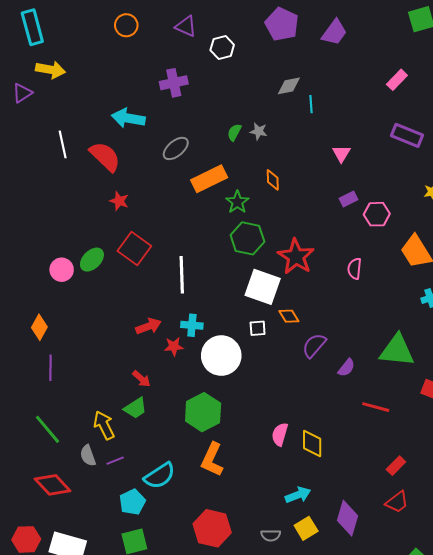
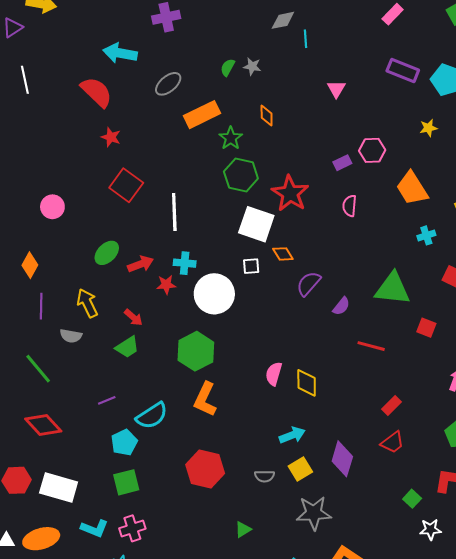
white line: (63, 144) -> (25, 80), moved
purple rectangle: (348, 199) -> (342, 163), moved
green ellipse: (92, 260) -> (107, 253), moved
yellow arrow: (104, 425) -> (87, 303), moved
gray semicircle: (88, 456) -> (71, 336), moved, turned -60

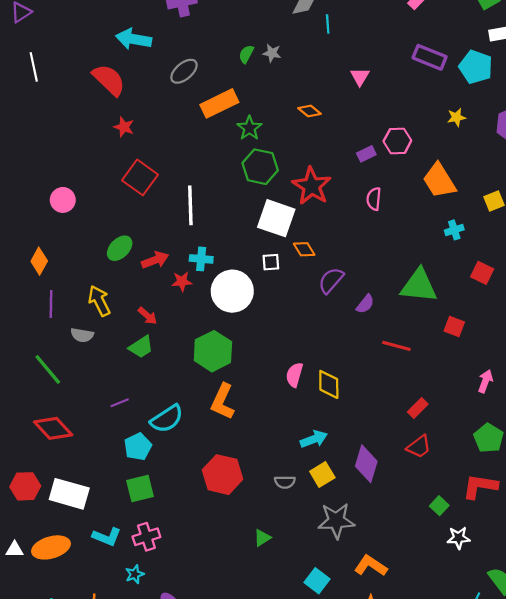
orange diamond: (267, 116) -> (309, 111), moved, turned -50

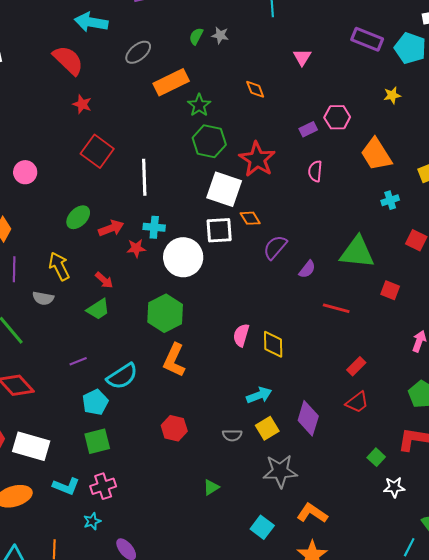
orange diamond: (309, 111) -> (255, 89), turned 30
white square: (271, 262) -> (219, 230), size x1.6
red hexagon: (223, 475) -> (174, 428), size x0.7

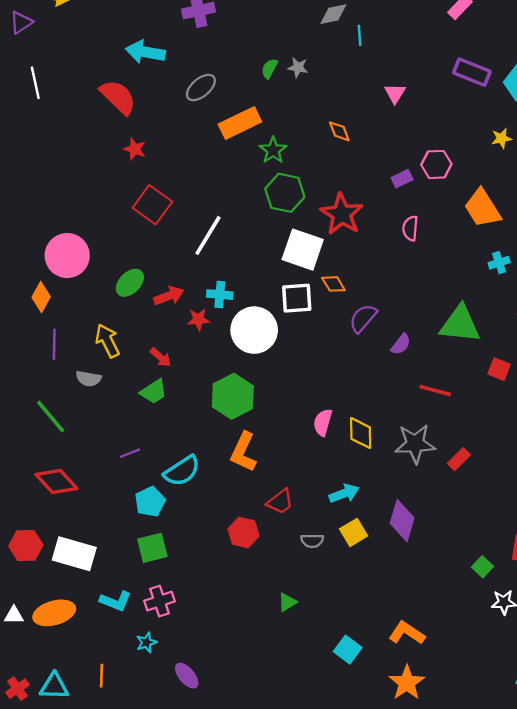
pink circle: (25, 172) -> (67, 256), moved, size x1.6
white line: (144, 177) -> (208, 235), turned 33
red trapezoid: (357, 402) -> (280, 502), moved
gray star: (280, 471) -> (415, 444), moved

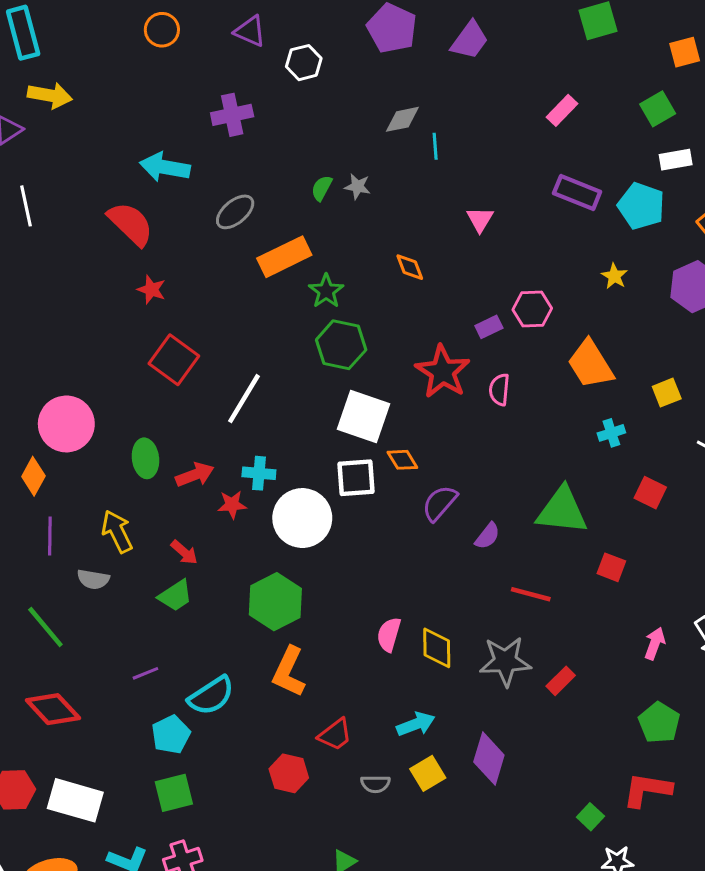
yellow star: (501, 138) -> (614, 276), turned -30
red star: (342, 214) -> (443, 372), moved
green ellipse: (130, 283) -> (145, 458), turned -52

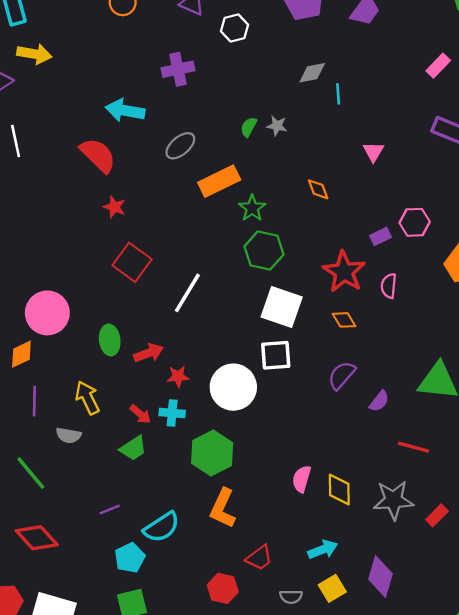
orange diamond: (402, 460) -> (344, 320), moved
cyan cross: (259, 473) -> (172, 413), moved
orange diamond: (33, 476) -> (21, 354), turned 36

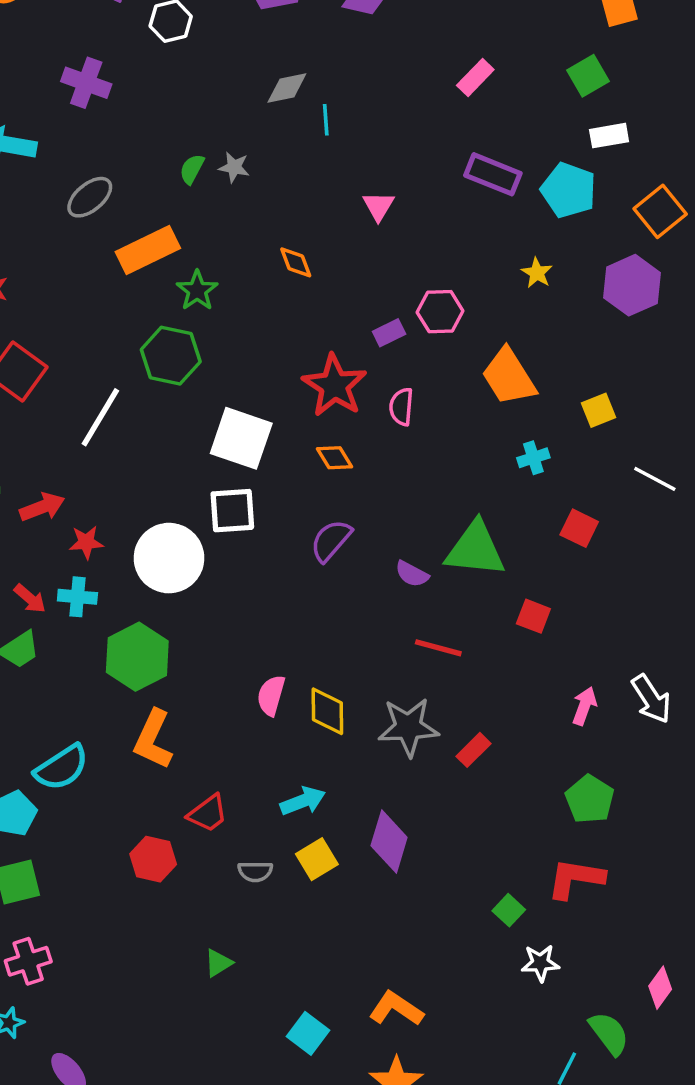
purple cross: (178, 69) -> (86, 83), turned 32
green hexagon: (264, 251) -> (171, 356), moved
purple semicircle: (379, 401) -> (412, 574), moved, turned 80

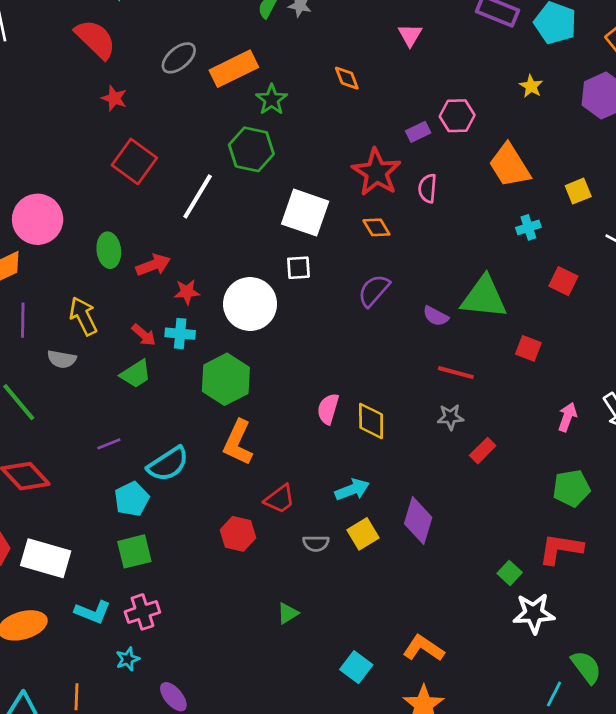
gray ellipse: (90, 197) -> (179, 58), moved
white square: (232, 511) -> (298, 268), size x0.7
gray star: (408, 727) -> (450, 417), moved, size x0.6
green pentagon: (590, 799) -> (571, 488), turned 30
white star: (540, 963) -> (534, 613), size x1.4

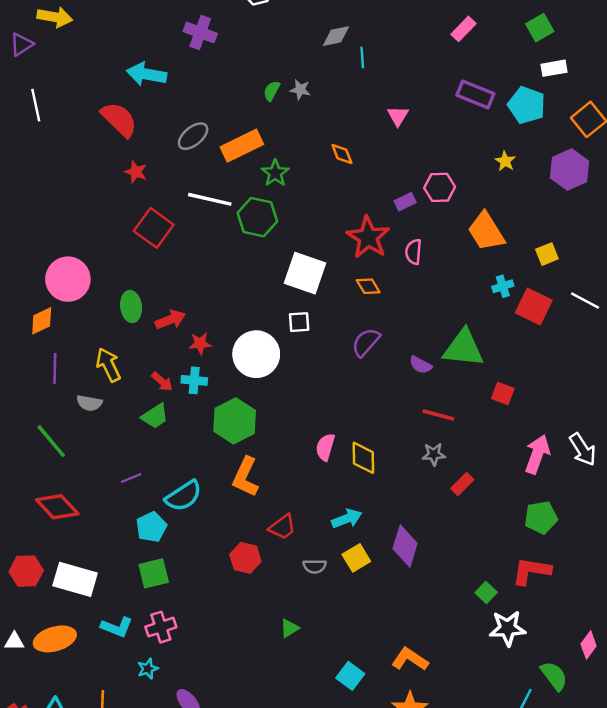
white line: (198, 196) -> (210, 199), moved, turned 72
red square: (563, 281) -> (534, 307), moved, size x1.4
pink arrow: (567, 417) -> (537, 454), size x1.5

